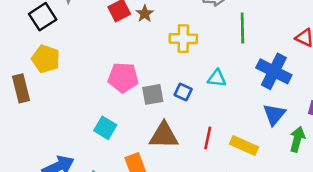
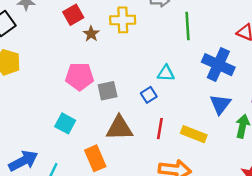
brown star: (145, 14) -> (91, 34), moved
yellow cross: (183, 39) -> (123, 20), moved
blue square: (183, 92) -> (149, 95), moved, turned 35

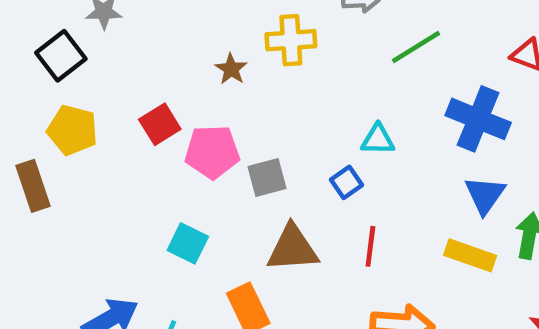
red square: (73, 15) -> (160, 124), moved
green line: (188, 26) -> (416, 47), turned 64
yellow rectangle: (194, 134) -> (470, 255), moved

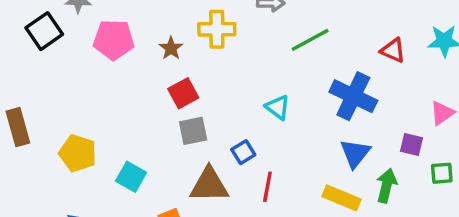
red square: (160, 124) -> (183, 93), moved
yellow pentagon: (72, 130) -> (78, 153), moved
cyan triangle: (378, 140) -> (278, 107), turned 32
pink pentagon: (212, 152) -> (114, 40), moved
blue square: (347, 182) -> (243, 152), moved

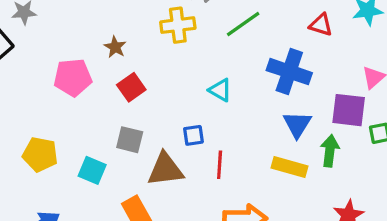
yellow cross: (217, 29) -> (178, 25), moved
pink pentagon: (114, 40) -> (73, 77), moved
gray square: (193, 131) -> (130, 140), moved, turned 32
purple square: (412, 145) -> (349, 110), size x1.6
blue square: (243, 152) -> (193, 135), turned 30

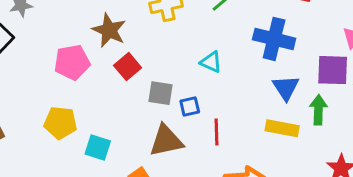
brown star: (115, 47) -> (109, 30), size x1.6
gray square: (130, 140) -> (160, 93), moved
yellow pentagon: (40, 154) -> (60, 123), moved

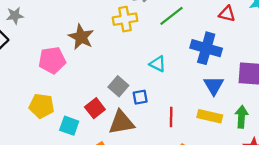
red square: (128, 67) -> (95, 108), moved
gray square: (160, 93) -> (118, 86), turned 30
green arrow: (318, 110) -> (242, 117), moved
red line: (216, 132) -> (171, 117), moved

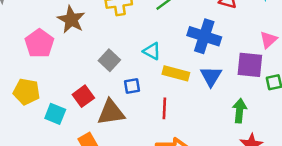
pink pentagon: (52, 60) -> (39, 43), turned -30
gray square: (118, 86) -> (109, 60), moved
yellow rectangle: (210, 116) -> (176, 73), moved

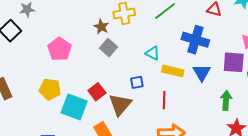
brown star: (71, 20) -> (101, 27), moved, size x0.7
gray square: (109, 60) -> (108, 48), moved
brown triangle: (111, 112) -> (120, 104), turned -40
cyan square: (55, 114) -> (74, 107), size x1.5

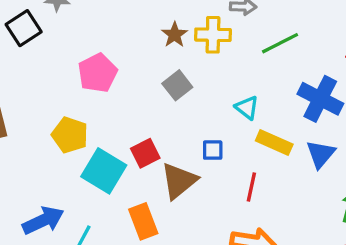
brown star: (101, 27) -> (175, 35), moved

